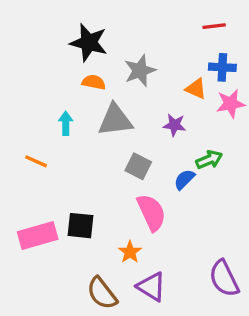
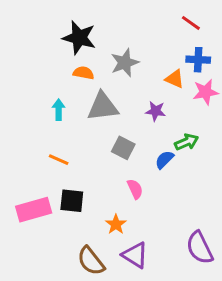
red line: (214, 26) -> (191, 23), turned 42
orange line: (36, 161) -> (59, 160), moved
pink semicircle: (151, 212) -> (135, 189), size x0.6

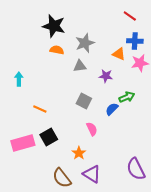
gray triangle: (103, 107) -> (80, 66), moved, size x0.6
cyan arrow: (59, 110) -> (19, 79), moved
black square: (72, 201) -> (49, 137), turned -36

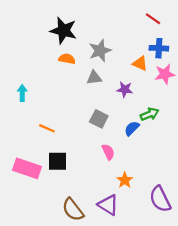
black square: (49, 137) -> (58, 161), turned 30
pink rectangle: (23, 143) -> (27, 168), turned 35
orange star: (79, 153) -> (125, 180), moved

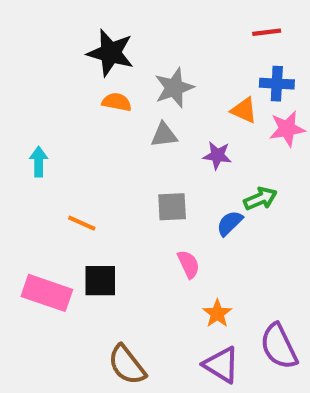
red line: (153, 19) -> (267, 32), turned -42
gray square: (99, 119) -> (172, 207), turned -30
purple triangle: (108, 205) -> (221, 365), moved

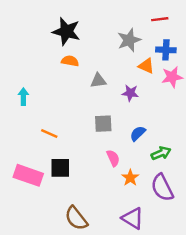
gray star: (174, 88) -> (129, 40), moved
green arrow: (260, 199) -> (161, 153), moved
orange star: (217, 314) -> (130, 178), moved
purple semicircle: (279, 346) -> (162, 188), moved

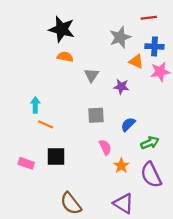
gray triangle: (98, 81) -> (91, 75), turned -49
cyan arrow: (23, 97) -> (35, 105), moved
pink rectangle: (28, 175) -> (26, 163), size x0.6

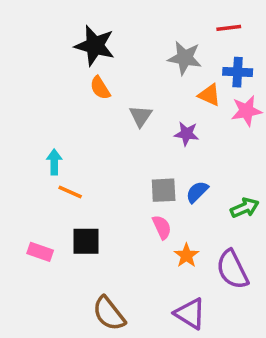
gray star: (120, 37) -> (185, 58), turned 30
orange semicircle: (65, 57) -> (100, 88), turned -133
gray square: (96, 115) -> (164, 190), moved
green arrow: (150, 143) -> (245, 208), moved

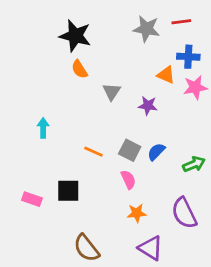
gray star: (185, 58) -> (146, 29), moved
gray square: (164, 190) -> (130, 150), turned 30
orange line: (70, 192) -> (93, 152), moved
orange star: (186, 255) -> (137, 213), moved, turned 30

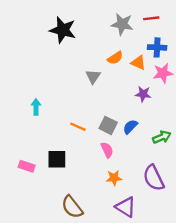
orange semicircle: (79, 69) -> (115, 58), moved, turned -91
purple star: (148, 106) -> (143, 94), moved

